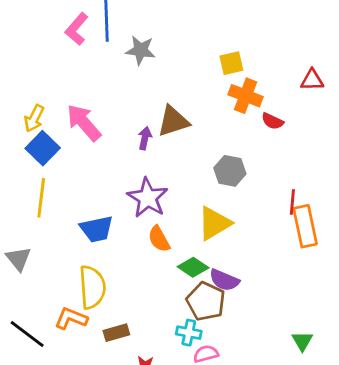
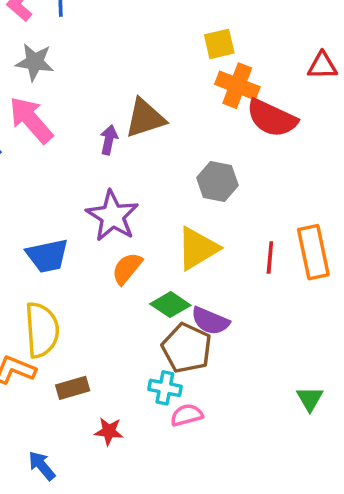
gray star: (141, 50) -> (35, 62), moved
red semicircle: (272, 121) -> (272, 118), size x1.8
red line: (292, 202) -> (270, 258), moved
orange semicircle: (159, 239) -> (127, 268), turned 68

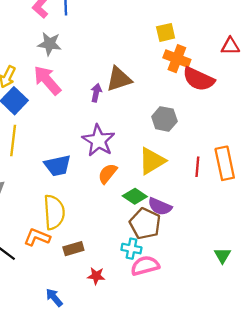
pink semicircle: (187, 415) -> (145, 266), size x1.4

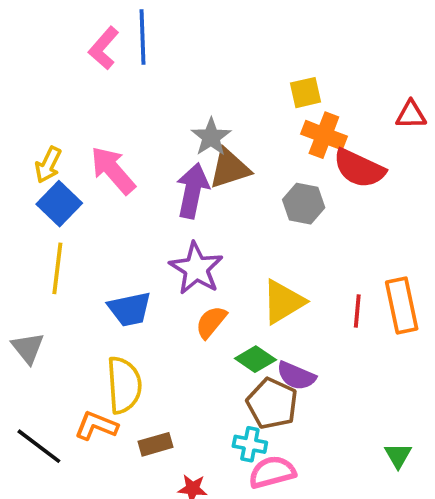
gray star: (50, 44) -> (211, 137), moved, turned 30
purple arrow: (96, 93) -> (193, 191), size x1.8
gray hexagon: (164, 119) -> (304, 204), moved

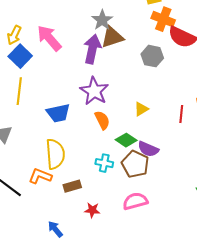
yellow triangle: (283, 302) -> (141, 109), size x0.6
orange semicircle: (211, 322) -> (102, 120), turned 114
cyan cross: (250, 444) -> (104, 163), moved

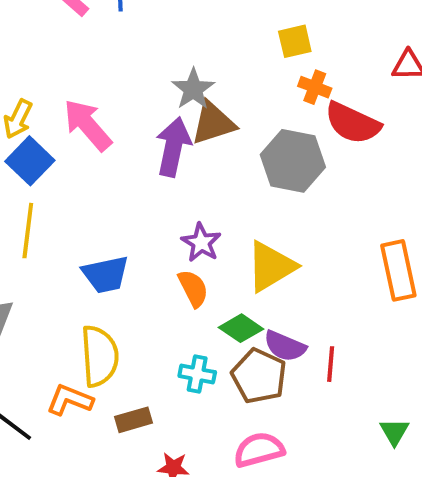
orange cross: (163, 19) -> (315, 87), size x0.7
gray hexagon: (152, 56) -> (293, 161), size x1.4
purple star: (94, 91) -> (201, 243), moved, size x0.7
yellow triangle: (141, 109) -> (271, 266), size x1.8
red line: (181, 114) -> (331, 364), moved

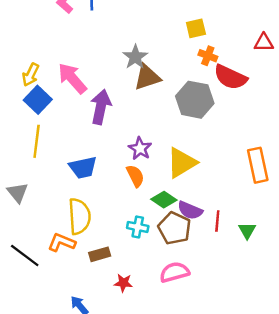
purple arrow: (173, 147) -> (101, 107), moved
green triangle: (394, 432) -> (247, 231), moved

